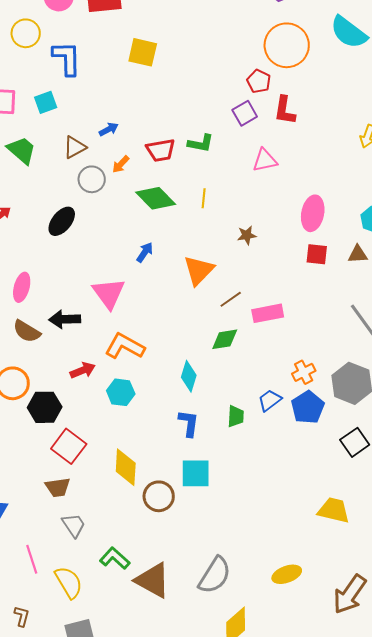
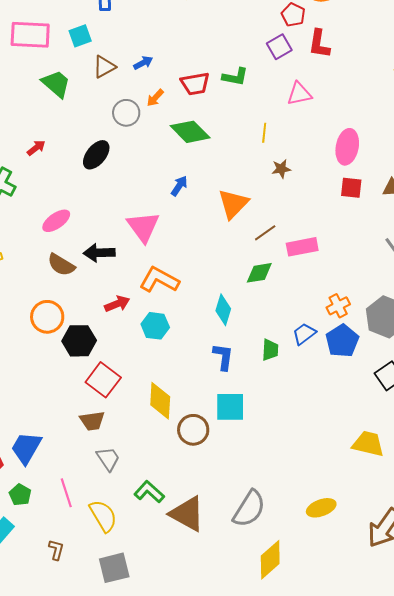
brown triangle: (75, 147) -> (104, 67), moved
yellow line: (204, 198) -> (264, 133), moved
pink ellipse: (22, 287) -> (56, 221), turned 40

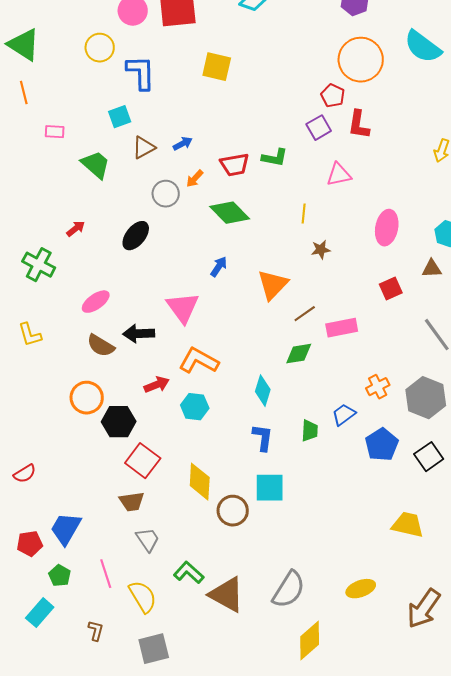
pink rectangle: (30, 35) -> (55, 132), moved, size x0.5
red square: (351, 188) -> (391, 289), moved, turned -30
blue pentagon: (342, 341) -> (382, 445), moved

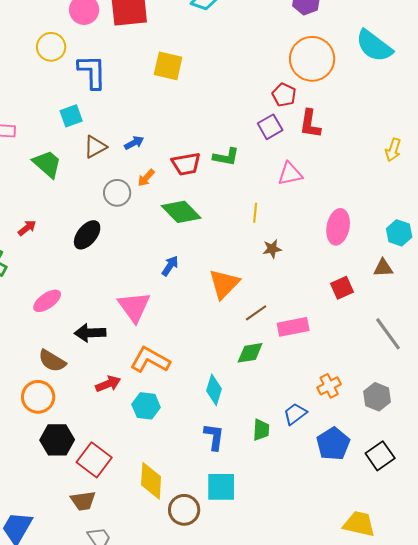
brown semicircle: (101, 346) -> (52, 361), moved
gray hexagon: (426, 398) -> (377, 397), size x0.7
black hexagon: (119, 422) -> (57, 440), moved

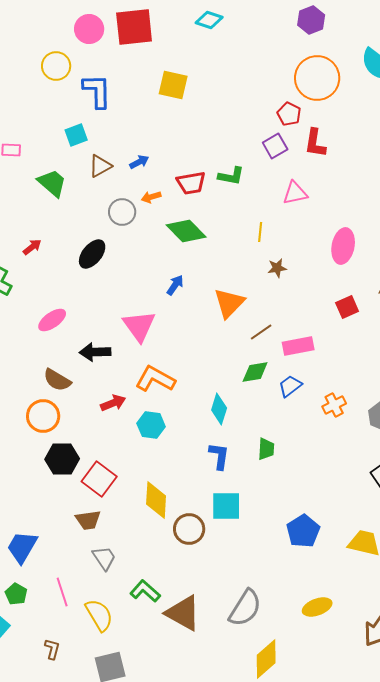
orange arrow: (146, 178) -> (151, 197), turned 30
blue trapezoid: (295, 414) -> (290, 386), moved
blue pentagon: (333, 444) -> (303, 531), moved

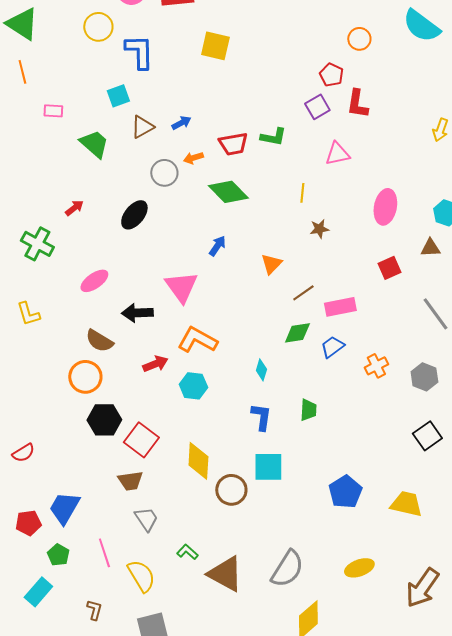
orange circle: (317, 78) -> (359, 39), size x0.5
orange triangle: (229, 303) -> (271, 264), size x0.7
cyan diamond: (219, 409) -> (261, 370), size x0.7
green L-shape: (145, 591) -> (187, 552), size x0.7

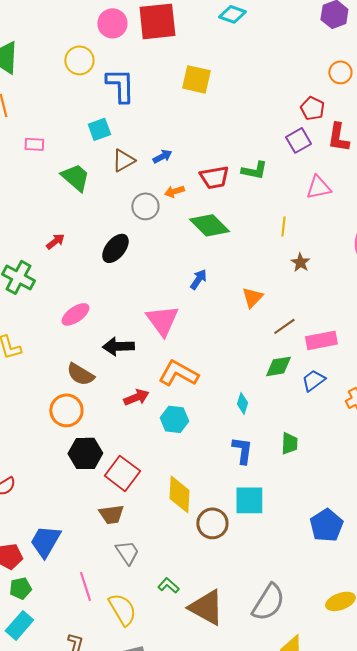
brown star: (319, 229) -> (300, 262), turned -30
green pentagon: (58, 555) -> (20, 588), moved, turned 30

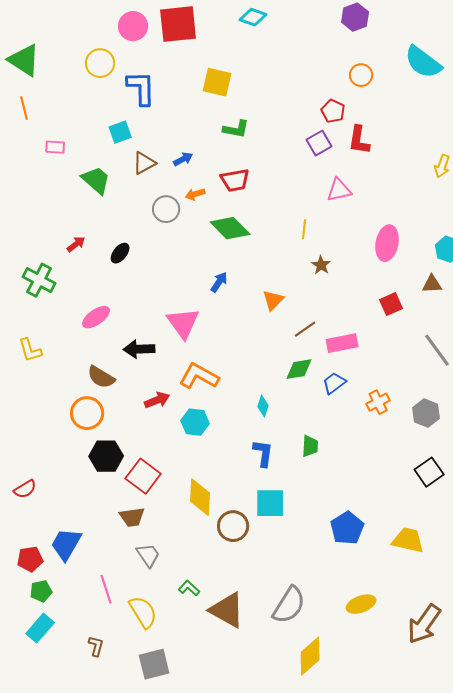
green L-shape: (254, 170) -> (236, 129), moved
black ellipse: (115, 248) -> (120, 253), moved, size x0.7

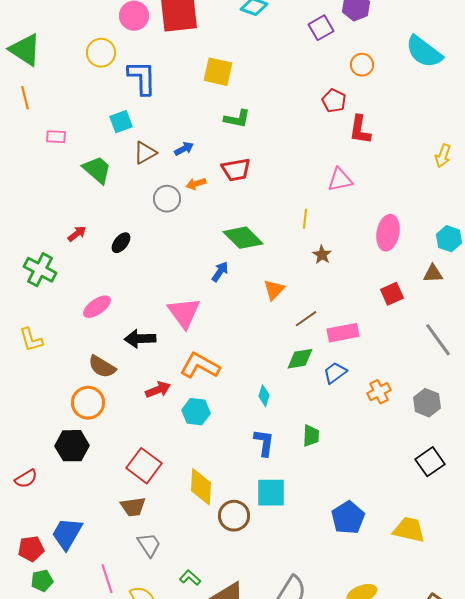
purple square: (319, 143) -> (321, 28), moved
green diamond: (230, 228) -> (243, 238), moved
black hexagon: (106, 456) -> (72, 446), moved

